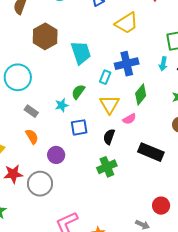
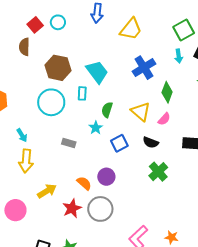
cyan circle: (18, 77) -> (51, 102), moved
cyan rectangle: (105, 77) -> (82, 93), moved
orange semicircle: (32, 137) -> (84, 183), moved
black semicircle: (109, 137) -> (151, 142), turned -70

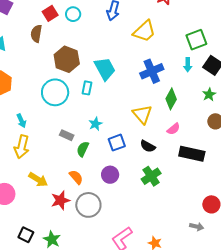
green semicircle: (107, 110) -> (83, 149), moved
pink semicircle: (164, 119) -> (174, 129), moved
purple circle: (106, 177) -> (110, 175), moved
yellow arrow: (47, 191) -> (38, 180), turned 54

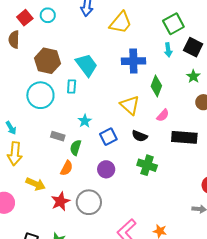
blue cross: (152, 71) -> (133, 61), turned 30
green cross: (151, 176) -> (147, 165), turned -30
orange semicircle: (76, 177) -> (67, 168), moved, turned 77

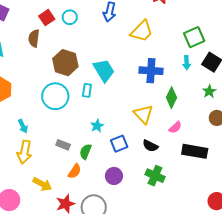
gray rectangle: (58, 136) -> (63, 145), moved

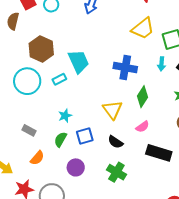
yellow trapezoid: (142, 31) -> (143, 29), moved
cyan rectangle: (87, 90) -> (59, 79), turned 48
green semicircle: (86, 152) -> (60, 139), moved

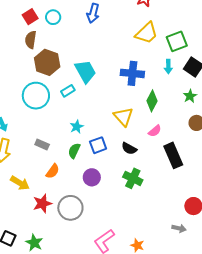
brown semicircle: (13, 21) -> (31, 40), moved
black rectangle: (159, 153) -> (173, 155), turned 55

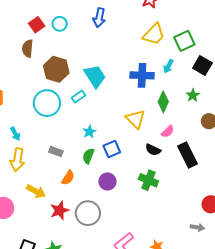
brown semicircle: (31, 40) -> (28, 48), moved
cyan arrow: (168, 67) -> (168, 66), moved, turned 32
green star: (190, 96) -> (193, 95), moved
black semicircle: (129, 148) -> (153, 150), moved

